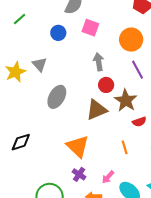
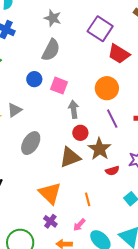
pink square: (90, 28) -> (59, 86), moved
gray triangle: (40, 64) -> (15, 110), turned 35
orange line: (125, 147) -> (88, 199), moved

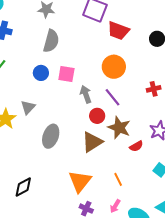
purple line: (112, 119) -> (112, 97), moved
orange triangle: (50, 193) -> (80, 181), turned 35

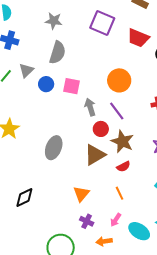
red trapezoid: (118, 31) -> (138, 38), moved
gray triangle: (28, 107) -> (26, 70), moved
red semicircle: (136, 146) -> (123, 167), moved
orange triangle: (80, 181) -> (81, 194), size x0.7

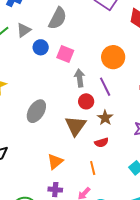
brown star: (122, 141) -> (105, 118), size x0.7
brown triangle: (95, 155) -> (76, 126), turned -35
purple cross: (87, 221) -> (55, 190), turned -32

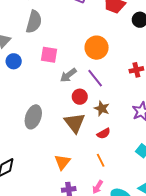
blue circle: (41, 47) -> (14, 61), moved
gray arrow: (80, 78) -> (68, 75), turned -108

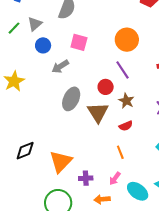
gray arrow: (68, 75) -> (60, 66), moved
gray ellipse: (33, 117) -> (71, 99), moved
orange triangle: (62, 162) -> (61, 162), moved, size x1.4

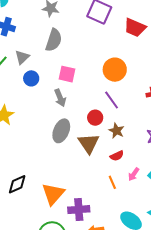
gray arrow: (60, 66) -> (60, 98), moved, turned -78
purple cross: (86, 178) -> (79, 210), size x1.5
pink arrow: (115, 179) -> (134, 174), moved

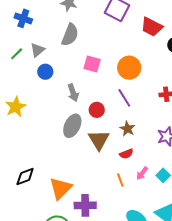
pink square: (67, 74) -> (92, 64), moved
red circle: (95, 118) -> (97, 110), moved

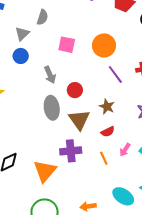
gray semicircle: (70, 35) -> (42, 17), size x0.7
gray triangle: (37, 50) -> (22, 34), moved
purple line: (124, 98) -> (115, 74), moved
gray ellipse: (72, 126) -> (52, 108), turned -30
purple cross: (85, 205) -> (71, 151), moved

